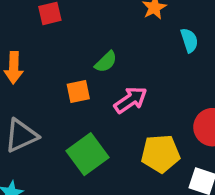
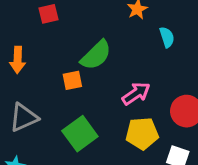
green semicircle: (106, 62) -> (96, 55), size x1.6
pink arrow: (131, 100) -> (136, 93), moved

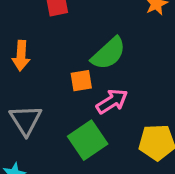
pink arrow: (136, 93) -> (112, 101), moved
gray triangle: (24, 118) -> (26, 120), turned -40

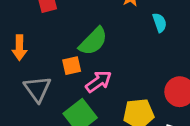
gray triangle: (26, 120) -> (37, 89), moved

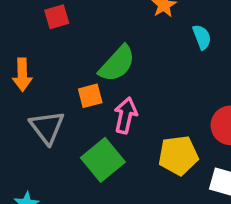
pink arrow: (99, 82) -> (125, 115), turned -40

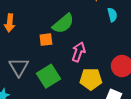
pink arrow: (125, 115) -> (78, 52), moved
gray triangle: (47, 127) -> (19, 67), moved

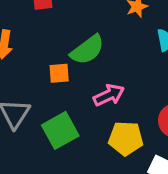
pink arrow: (78, 52) -> (109, 95), turned 42

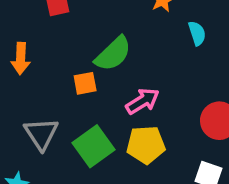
yellow pentagon: (126, 138) -> (146, 145), moved

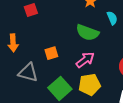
green semicircle: (113, 54) -> (87, 32), moved, turned 70
gray triangle: (41, 134) -> (28, 73), moved, turned -35

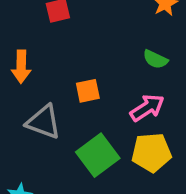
green semicircle: (87, 32) -> (155, 59), size x0.6

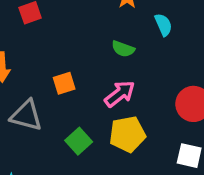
green square: (98, 155) -> (79, 141), size x0.7

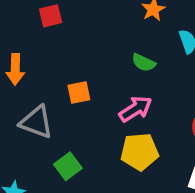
green square: (79, 141) -> (68, 166), moved

